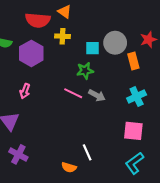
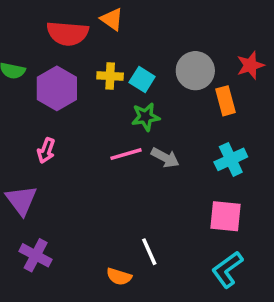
yellow cross: (62, 36) -> (110, 76), moved
cyan square: (93, 48) -> (142, 80), moved, turned 32
pink line: (73, 93) -> (126, 154), turned -42

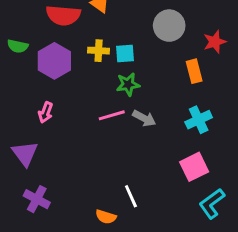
gray circle: (195, 71) -> (169, 26), moved
cyan square: (142, 80) -> (125, 54), turned -36
pink square: (225, 216) -> (194, 167), turned -32
cyan L-shape: (227, 269) -> (212, 204), moved

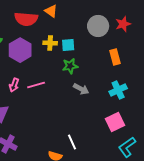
red star: (215, 42) -> (123, 24), moved
pink line: (112, 115) -> (36, 85), moved

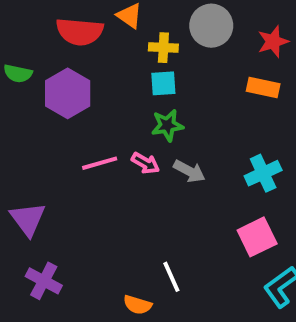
gray circle: (98, 26) -> (211, 26), moved
yellow cross: (50, 43) -> (163, 48), moved
orange rectangle: (115, 57) -> (263, 87), moved, turned -63
pink arrow: (14, 85) -> (145, 163), moved, turned -80

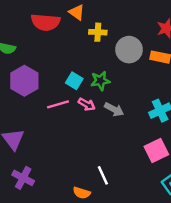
gray circle: (211, 26) -> (129, 50), moved
cyan square: (163, 83) -> (74, 81), moved, turned 35
purple hexagon: (68, 93) -> (24, 81), moved

